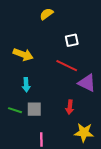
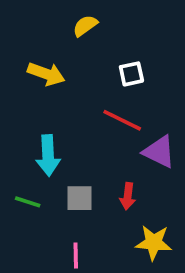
yellow arrow: (23, 54) -> (46, 74), moved
cyan arrow: (26, 85) -> (48, 155), size x1.5
gray square: (34, 109) -> (80, 198), moved

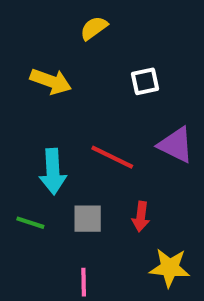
red line: (122, 120) -> (112, 157), moved
purple triangle: (159, 152) -> (176, 145), moved

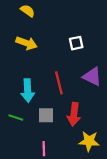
yellow semicircle: (94, 28) -> (28, 11), moved, turned 72
red line: (112, 157) -> (59, 83), turned 50
red arrow: (141, 217) -> (74, 114), size x1.5

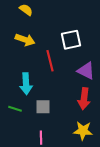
white square: (76, 43) -> (71, 40), size x1.5
red line: (59, 83) -> (50, 61), moved
red arrow: (74, 114) -> (84, 99), moved

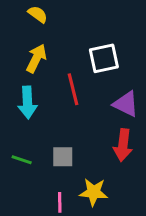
yellow arrow: (25, 40) -> (36, 58), turned -84
cyan arrow: (26, 84) -> (27, 102), moved
yellow star: (83, 131) -> (94, 192), moved

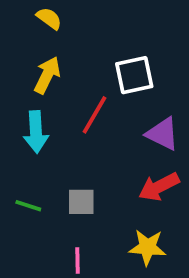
red line: (73, 89) -> (94, 115), turned 44
red arrow: (123, 145) -> (159, 187), turned 56
yellow star: (94, 192) -> (147, 247), moved

